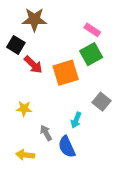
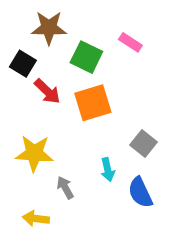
green square: (91, 54) -> (86, 57), moved, turned -35
yellow star: (24, 109) -> (34, 153), size x1.6
cyan arrow: (76, 120) -> (108, 170), turned -35
blue semicircle: (67, 147) -> (140, 192), moved

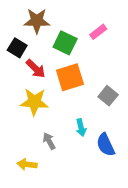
pink rectangle: (130, 42) -> (98, 32), turned -70
gray square: (143, 144) -> (108, 96), moved
yellow star: (34, 153) -> (34, 102), moved

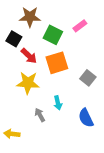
cyan arrow: (81, 128) -> (58, 103), moved
yellow arrow: (27, 164) -> (12, 134), moved

